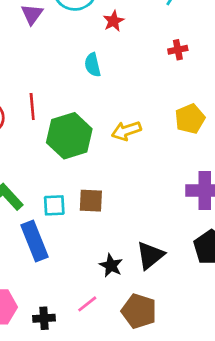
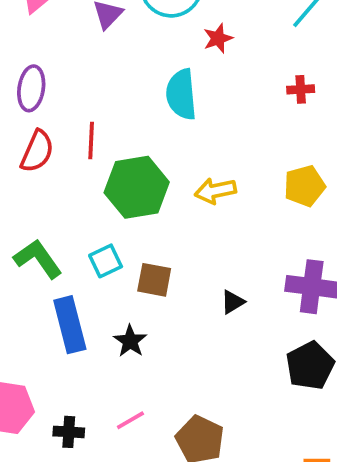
cyan semicircle: (93, 65) -> (181, 94), size x1.5
cyan square: (54, 205) -> (106, 261), moved, turned -30
black triangle: (150, 255) -> (233, 302), moved, size x0.6
black star: (111, 265) -> (130, 341), moved

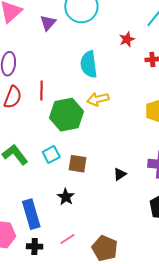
red star: (218, 38) -> (127, 39), moved
yellow arrow: (215, 191) -> (98, 99), moved
blue rectangle: (70, 325) -> (31, 214), moved

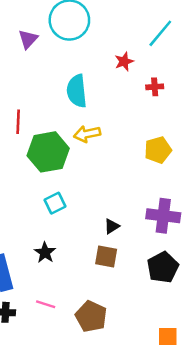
cyan square: (51, 155) -> (55, 203), moved
brown square: (78, 164) -> (106, 256), moved
pink line: (67, 239) -> (46, 304), turned 49

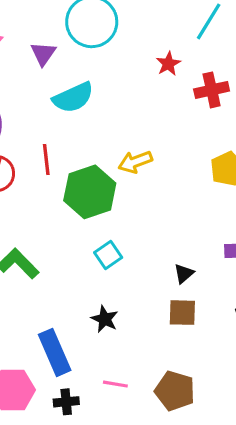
red cross: (155, 87) -> (212, 90), size x1.5
cyan semicircle: (77, 91) -> (73, 98), moved, turned -100

